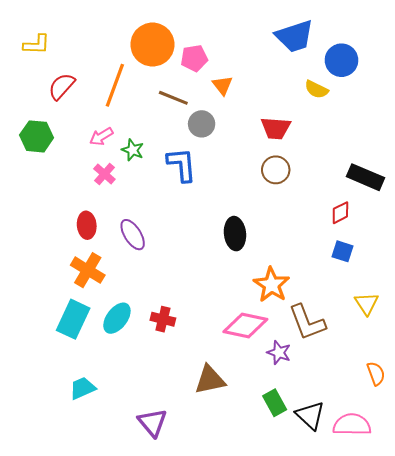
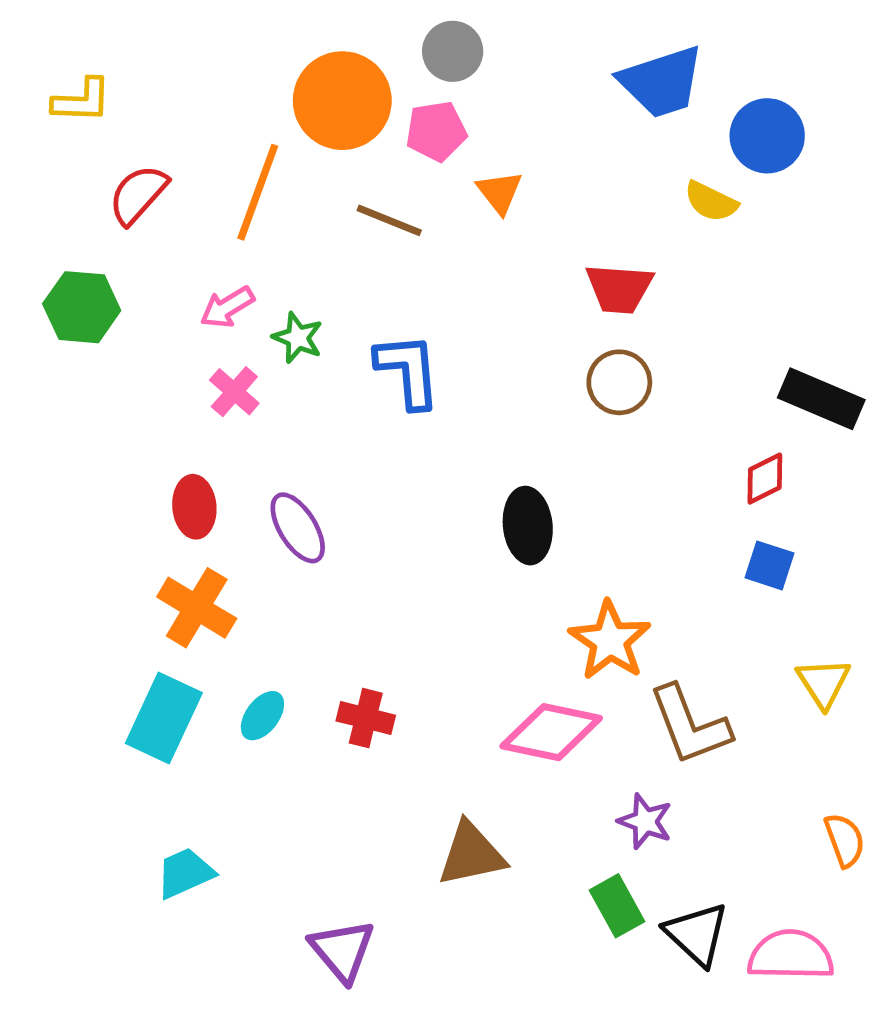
gray circle: (202, 124) -> (453, 51), moved
cyan ellipse: (117, 318) -> (262, 716), size x0.7
purple star: (279, 353) -> (645, 821), moved

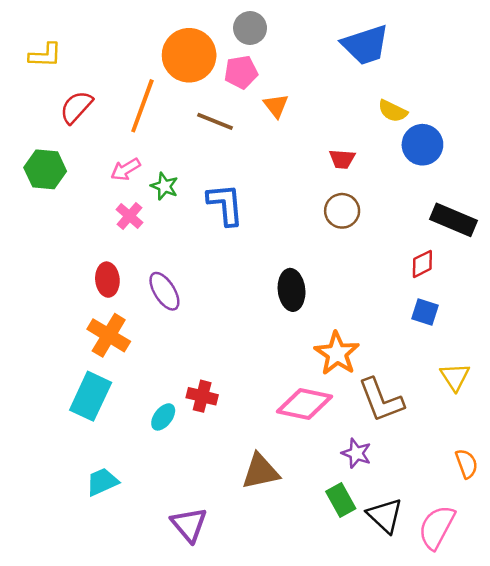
blue circle: (767, 136) -> (422, 145), moved
red trapezoid: (619, 288) -> (342, 159), size x0.7
cyan ellipse: (262, 716) -> (163, 417), moved
pink semicircle: (791, 955) -> (437, 527), turned -63

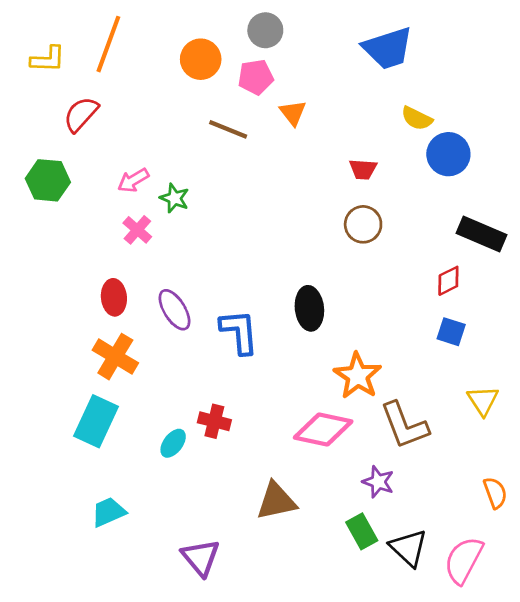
orange circle: (189, 55) -> (201, 59), size x0.7
orange line: (142, 106) -> (108, 44), moved
blue L-shape: (225, 204) -> (239, 332), moved

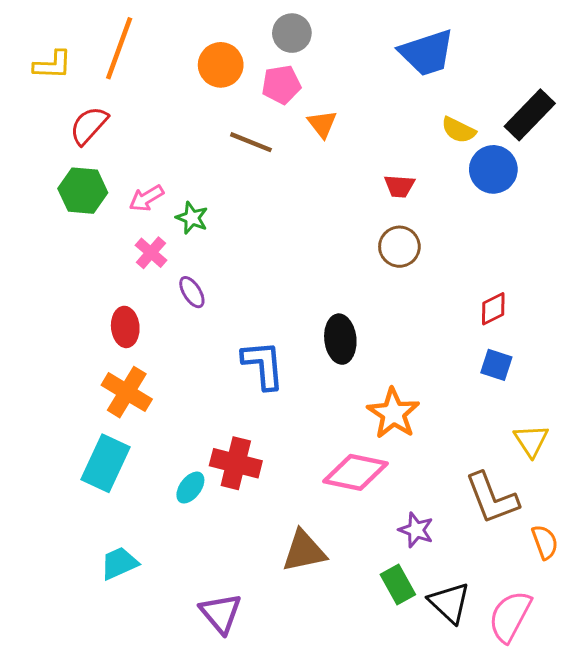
green hexagon: (48, 180) -> (83, 191), moved
black rectangle: (481, 234) -> (530, 115), moved, turned -69
purple ellipse: (174, 310) -> (192, 292), moved, size x0.7
red cross: (214, 421) -> (236, 463), size x1.4
brown L-shape: (404, 425) -> (492, 498), moved

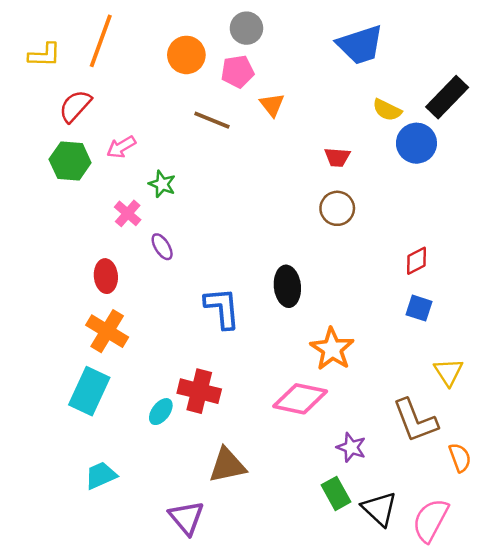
pink arrow: (146, 198) -> (121, 147), moved
brown triangle: (304, 551) -> (227, 465), moved

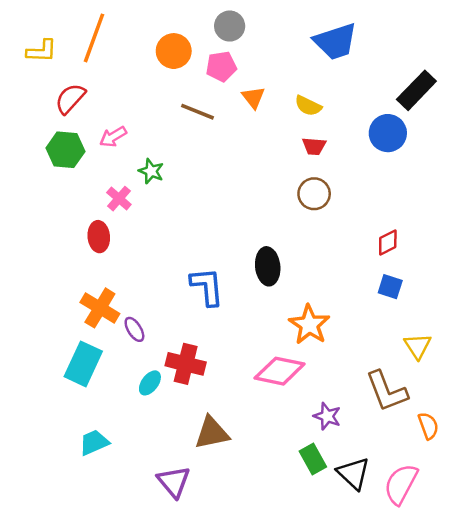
yellow semicircle: (387, 110) -> (308, 106), moved
purple ellipse: (162, 247) -> (134, 329), moved
red ellipse: (106, 276) -> (99, 237), moved

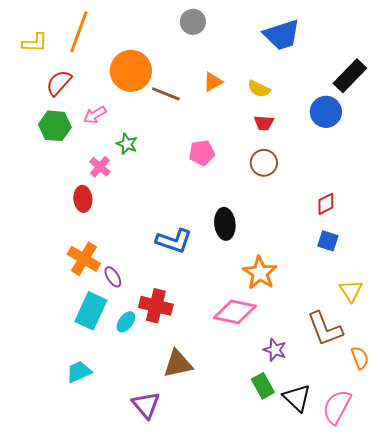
orange circle: (174, 51) -> (131, 71), moved, size x1.4
pink pentagon: (221, 66) -> (202, 153), moved
orange triangle: (253, 97) -> (213, 82), turned 40
blue L-shape: (207, 287) -> (174, 241), turned 114
cyan rectangle: (83, 364) -> (91, 311), moved

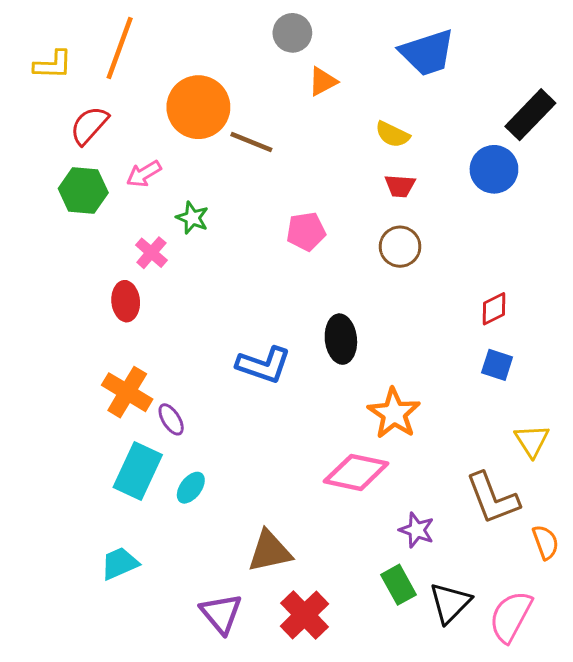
orange triangle: (213, 82) -> (323, 81), moved
red cross: (156, 306) -> (305, 615), moved, turned 32
black triangle: (297, 398) -> (450, 603), turned 32

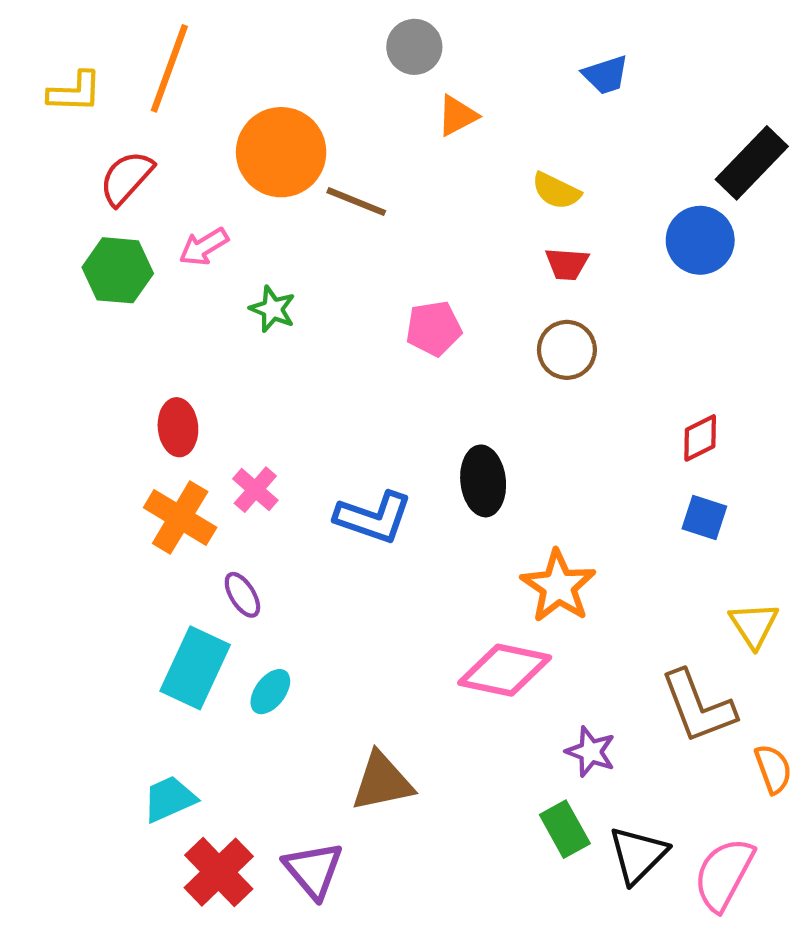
blue trapezoid: (427, 53) -> (606, 75), size x0.6
pink cross: (151, 253) -> (255, 490), moved
orange cross: (127, 392) -> (180, 517), moved
red cross: (305, 615) -> (219, 872), moved

